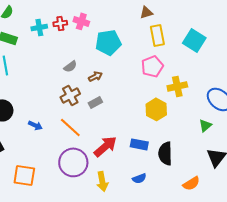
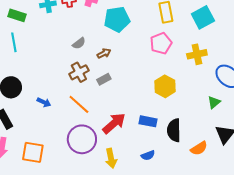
cyan square: (194, 40) -> (203, 17), turned 30
yellow cross: (177, 86) -> (197, 54), moved
orange semicircle: (191, 183) -> (199, 148), moved

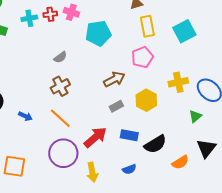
brown arrow: (104, 53) -> (114, 79), moved, size x1.5
yellow cross: (197, 54) -> (178, 82), moved
gray rectangle: (104, 79) -> (116, 106), moved
black semicircle: (174, 130) -> (155, 144), turned -120

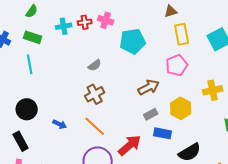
blue rectangle: (129, 135) -> (163, 133), moved

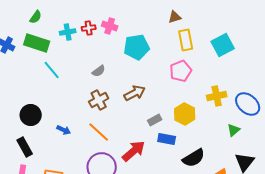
green rectangle: (33, 37) -> (37, 43), size x1.4
cyan line: (30, 64) -> (52, 70), moved, turned -30
brown arrow: (149, 87) -> (135, 93), moved

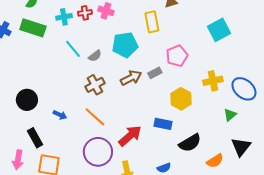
yellow rectangle: (186, 40) -> (152, 22), moved
cyan pentagon: (137, 47) -> (125, 45), moved
cyan line: (52, 70) -> (73, 49), moved
gray rectangle: (155, 120) -> (155, 73), moved
black rectangle: (25, 147) -> (35, 138), moved

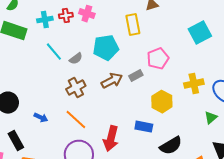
red arrow: (130, 136) -> (111, 139), turned 145

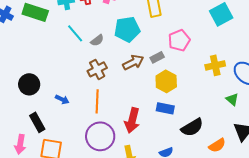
yellow hexagon: (162, 102) -> (166, 81), moved
green triangle: (211, 118) -> (232, 99), turned -40
orange line: (76, 120) -> (97, 101), turned 50

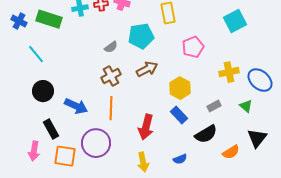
cyan line: (75, 33) -> (36, 54), moved
gray rectangle: (157, 57) -> (214, 106), moved
blue arrow: (62, 99) -> (76, 106), size x1.6
blue rectangle: (165, 108) -> (179, 115), turned 36
purple circle: (100, 136) -> (96, 143), moved

